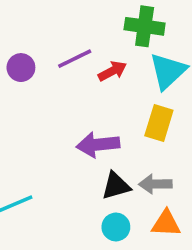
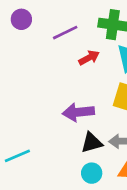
purple line: (75, 59) -> (65, 33), moved
purple circle: (21, 68) -> (21, 19), moved

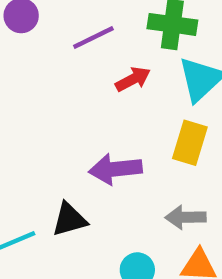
black triangle: (92, 143) -> (69, 219), moved

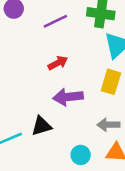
red arrow: (133, 79) -> (58, 63), moved

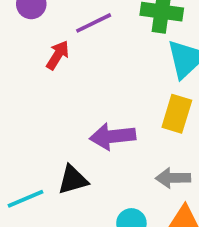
red arrow: (58, 63) -> (58, 55), moved, turned -30

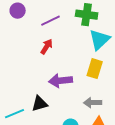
red arrow: (58, 55) -> (47, 47), moved

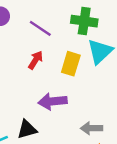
purple line: (51, 21) -> (40, 28), turned 60
yellow rectangle: (95, 69) -> (71, 64), moved

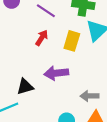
black triangle: (27, 129) -> (25, 87), moved

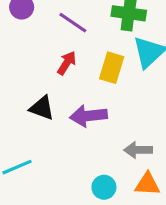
black triangle: (25, 87) -> (42, 108), moved, turned 36

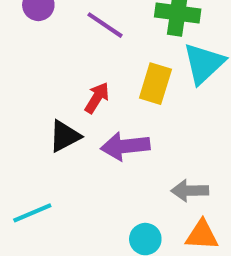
red arrow: (67, 63) -> (97, 98), moved
black triangle: (42, 108) -> (65, 136), turned -48

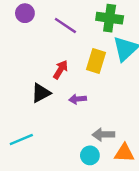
purple arrow: (125, 146) -> (78, 99), size x0.6
gray arrow: (190, 191) -> (103, 135), moved

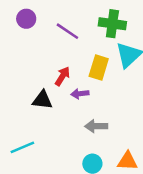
black triangle: (41, 93) -> (42, 100), turned 35
purple arrow: (78, 99) -> (80, 94), moved
gray arrow: (103, 135) -> (96, 126), moved

